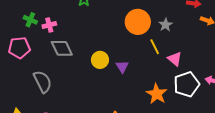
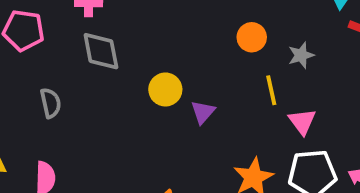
orange circle: (138, 22) -> (252, 37), size x0.6
gray semicircle: (43, 82) -> (51, 103), size x0.7

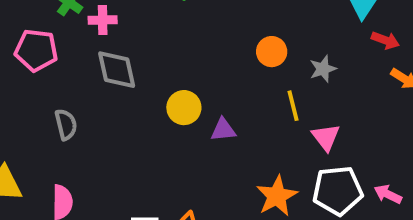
purple triangle: (203, 112) -> (223, 130), turned 44

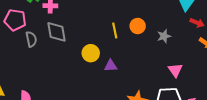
yellow line: (293, 106) -> (115, 30), moved
gray semicircle: (66, 124) -> (31, 39), moved
pink triangle: (326, 137) -> (175, 70), moved

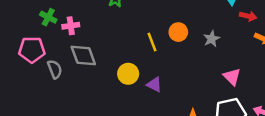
purple triangle: (111, 66) -> (154, 85), turned 40

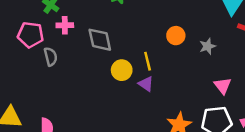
pink cross: (71, 26) -> (65, 25), moved
yellow line: (152, 42) -> (148, 61), moved
gray diamond: (83, 55) -> (100, 40), moved

